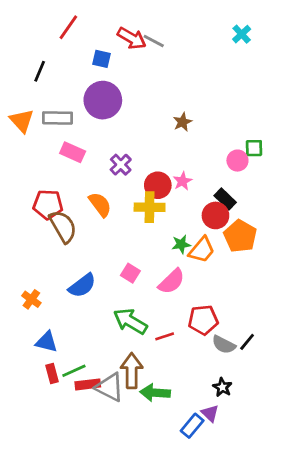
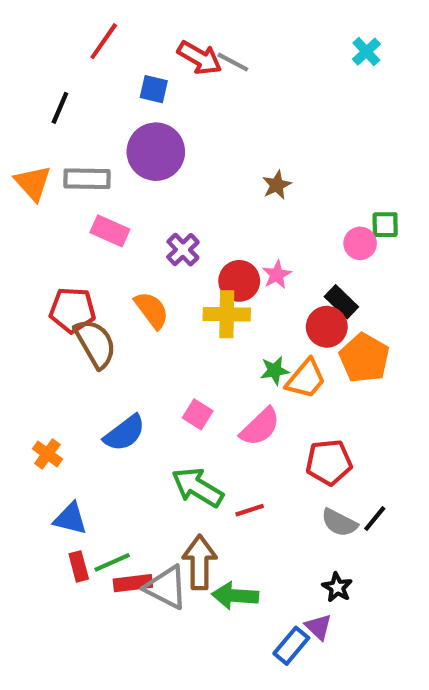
red pentagon: (203, 320) -> (329, 462), moved

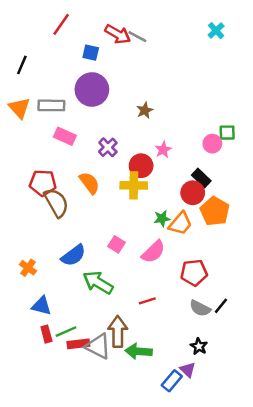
black line: (60, 108) -> (22, 65), moved
brown star: (277, 185) -> (145, 110), moved
pink star: (277, 275) -> (163, 150), moved
green arrow: (198, 487) -> (98, 282), moved

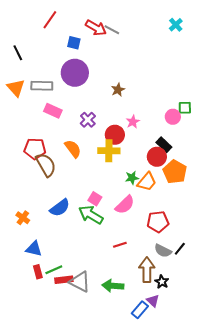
black line: (22, 65) -> (18, 53), turned -49
green arrow: (98, 282) -> (91, 215), moved
brown arrow: (118, 332) -> (147, 270), moved

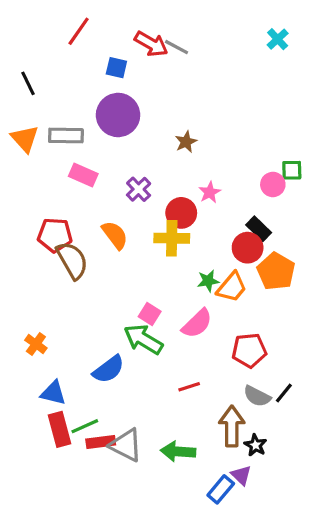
blue semicircle: (60, 208) -> (109, 369), moved
red rectangle: (38, 272) -> (60, 429), size x1.5

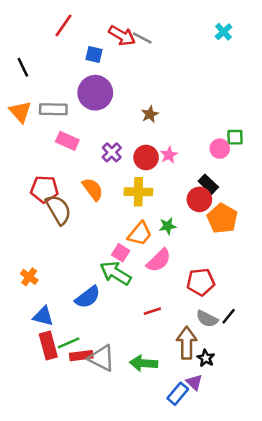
red circle: (181, 213) -> (146, 157), moved
orange trapezoid: (232, 287) -> (140, 234), moved

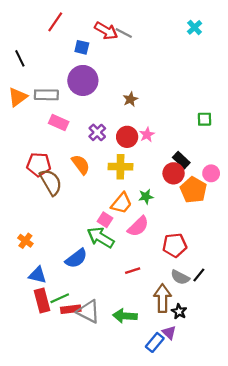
orange triangle: (20, 112) -> (18, 97), turned 35
pink circle: (220, 149) -> (211, 173), moved

